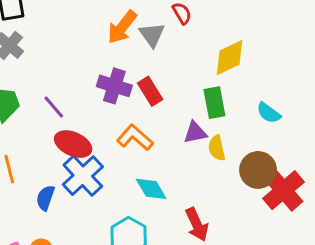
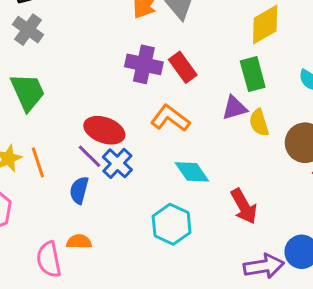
purple line: (54, 107) -> (90, 156), moved
blue cross: (83, 176) -> (117, 163), size x0.7

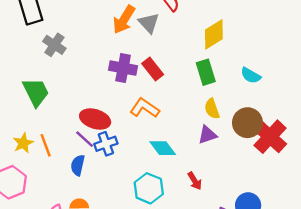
gray cross: (28, 30) -> (54, 45), moved
purple triangle: (234, 108) -> (207, 135), moved
blue cross: (117, 163) -> (106, 144), turned 30
red arrow: (244, 206) -> (195, 181), moved, size x0.7

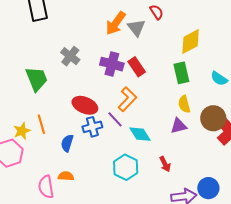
gray cross: (54, 45) -> (70, 56), moved
orange L-shape: (145, 108) -> (127, 99), turned 95
purple line: (85, 139) -> (115, 119), moved
yellow star: (23, 143) -> (22, 131), moved

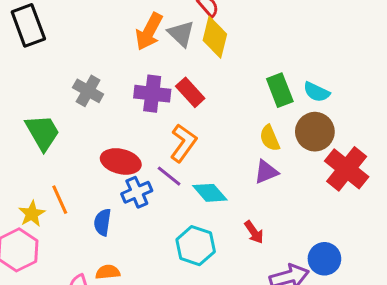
yellow diamond: (191, 41) -> (215, 37), moved, turned -40
green rectangle: (181, 73) -> (280, 90), moved
brown circle: (213, 118) -> (315, 132), moved

